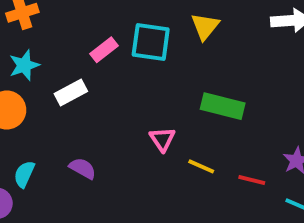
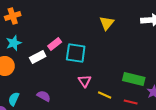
cyan square: (151, 42) -> (76, 53), moved
pink rectangle: (104, 50) -> (55, 44), moved
green rectangle: (223, 106) -> (134, 79), moved

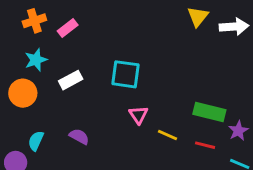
yellow triangle: (107, 23) -> (198, 16), moved
pink rectangle: (55, 44) -> (68, 28), moved

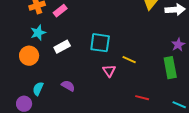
green rectangle: (209, 112) -> (170, 68), moved, turned 65
purple star: (238, 131) -> (178, 45), moved
yellow line: (167, 135) -> (129, 60), moved
red line: (205, 145) -> (142, 98), moved

